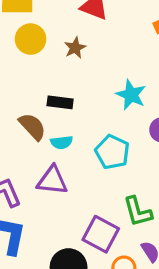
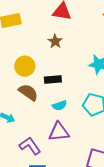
yellow circle: (31, 39) -> (25, 66), moved
brown semicircle: (32, 127) -> (28, 92), moved

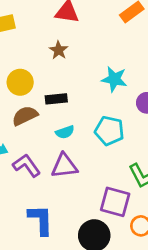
brown semicircle: (28, 92) -> (25, 116), turned -60
purple L-shape: (30, 146) -> (27, 165), moved

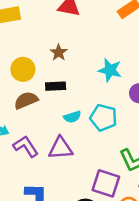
brown star: (59, 50) -> (59, 52), moved
cyan semicircle: (65, 132) -> (72, 117), moved

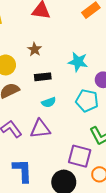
black rectangle: (56, 86) -> (43, 77), moved
cyan pentagon: (103, 118) -> (87, 101), moved

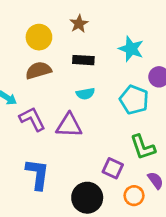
purple square: (80, 156) -> (113, 168), size x0.7

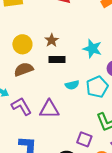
brown star: (79, 24) -> (52, 40), moved
cyan semicircle: (85, 94) -> (72, 85), moved
cyan pentagon: (134, 100) -> (97, 87), turned 30

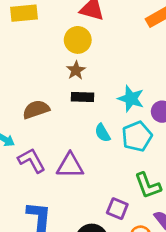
yellow circle: (22, 44) -> (78, 40), moved
cyan star: (92, 49) -> (131, 99), moved
cyan semicircle: (72, 85) -> (103, 133), turned 72

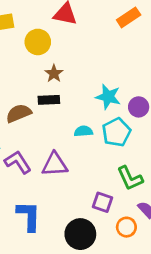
yellow circle: (78, 40) -> (38, 42), moved
black rectangle: (83, 97) -> (49, 100), moved
cyan semicircle: (103, 133) -> (83, 131), turned 120

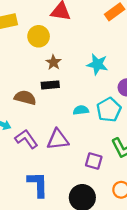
cyan star: (108, 97) -> (97, 64), moved
brown semicircle: (19, 113) -> (25, 98), turned 40
purple square: (102, 202) -> (94, 161), moved

